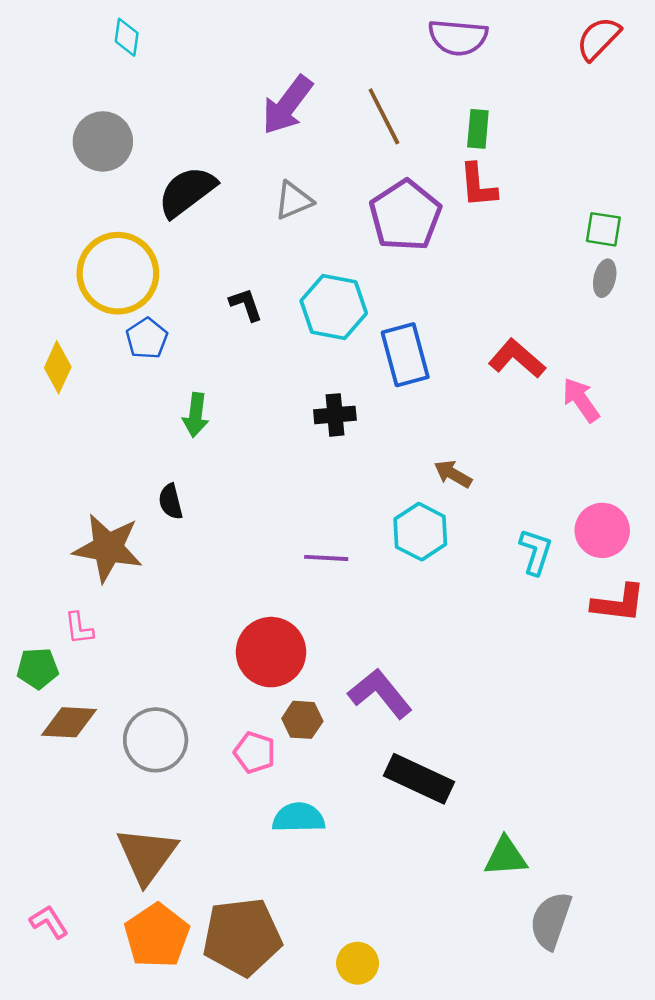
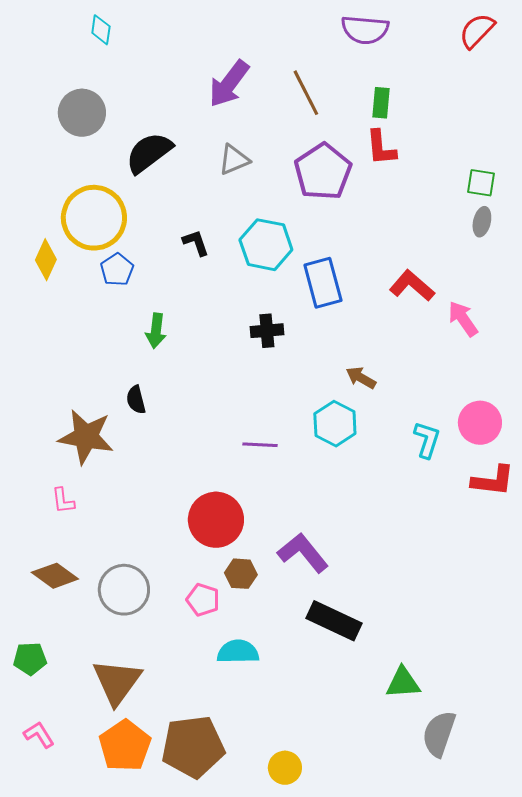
yellow diamond: (58, 367) -> (46, 260), moved
green pentagon: (38, 668) -> (30, 659), moved
brown diamond: (69, 722) -> (55, 576), turned 33

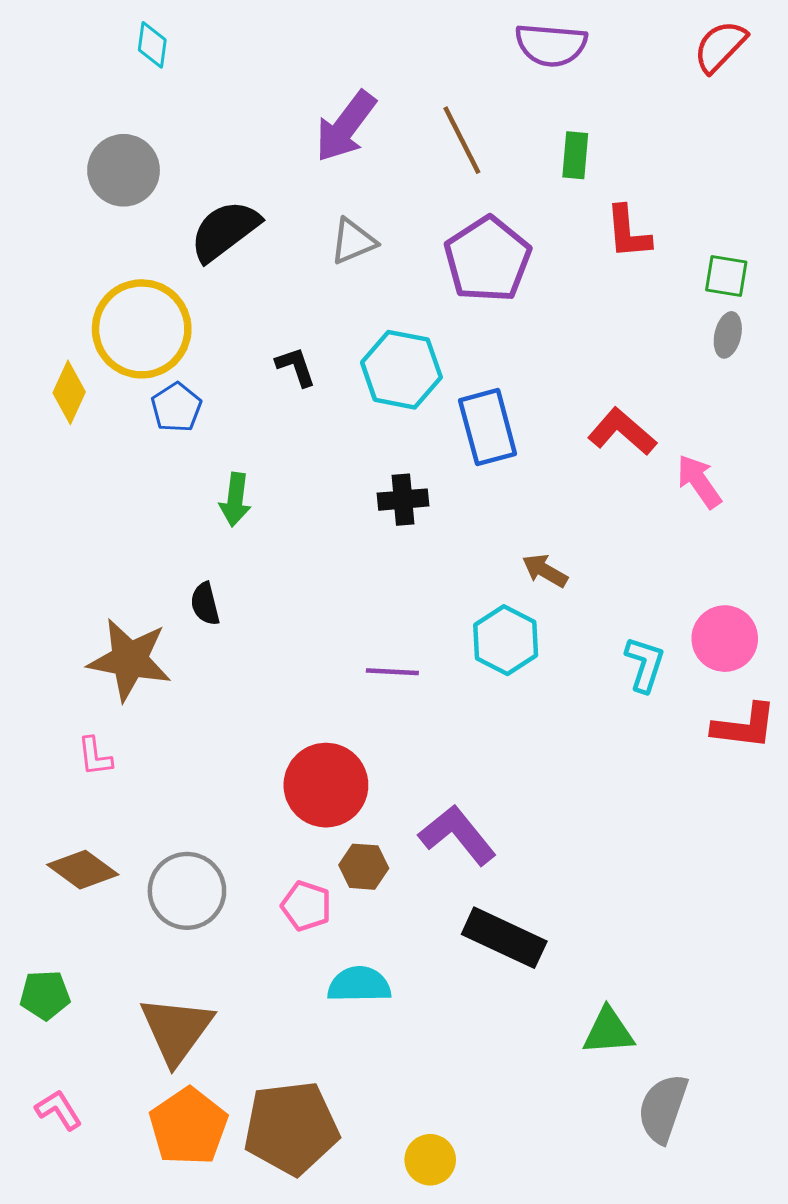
red L-shape: (381, 148) -> (628, 232), moved

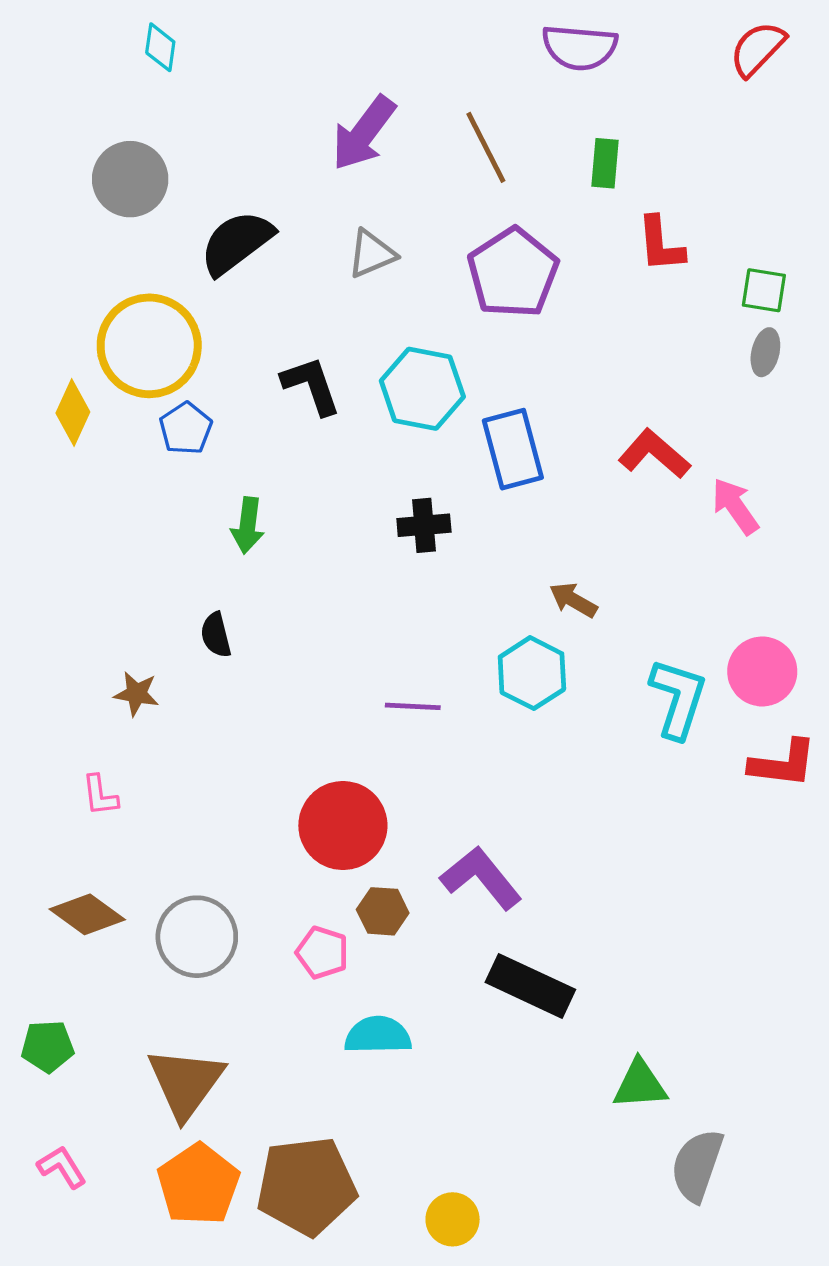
black L-shape: (296, 367) -> (311, 386), size x1.4
brown star: (130, 660) -> (136, 694), size x0.5
cyan L-shape: (645, 664) -> (678, 698), size x1.4

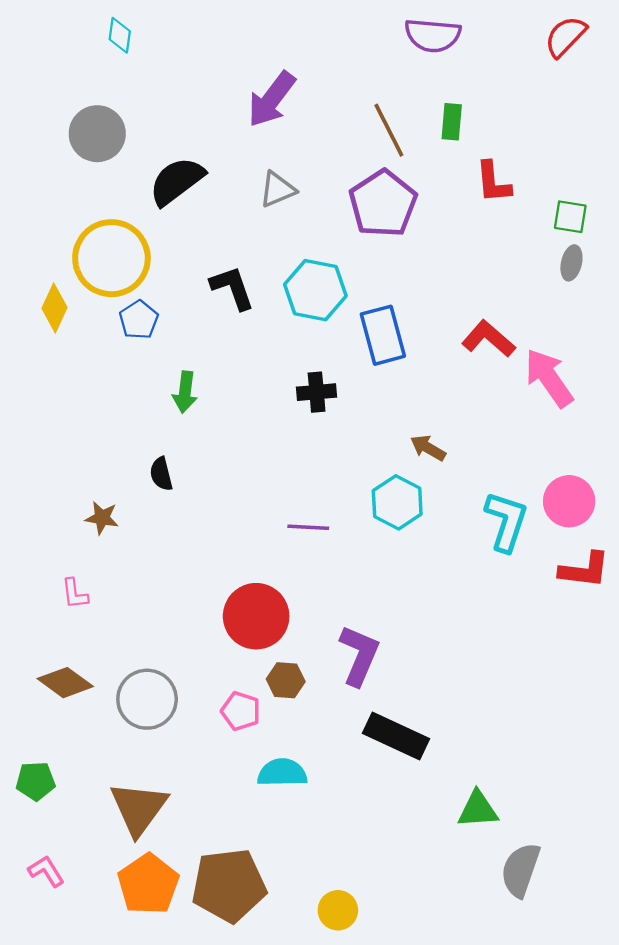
brown line: (486, 147) -> (389, 130), moved
pink arrow: (735, 506) -> (549, 378), size x1.4
purple L-shape: (481, 878) -> (359, 655), turned 62

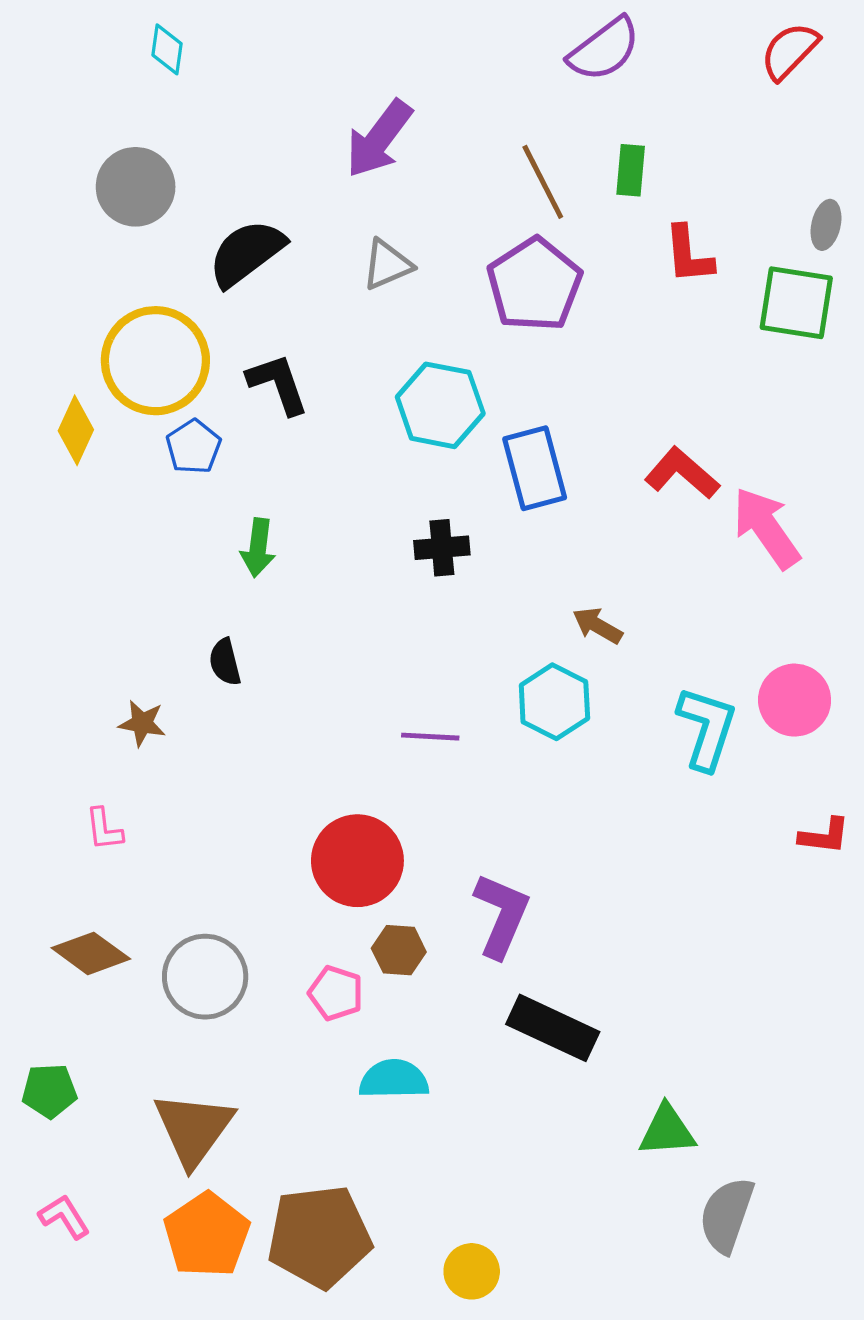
purple semicircle: (433, 35) -> (604, 49), turned -42
green square: (570, 217) -> (796, 303), size x1.6
gray ellipse: (571, 263) -> (826, 225), moved
black L-shape: (232, 288) -> (278, 384), moved
red L-shape: (584, 570) -> (824, 836), moved, size x0.7

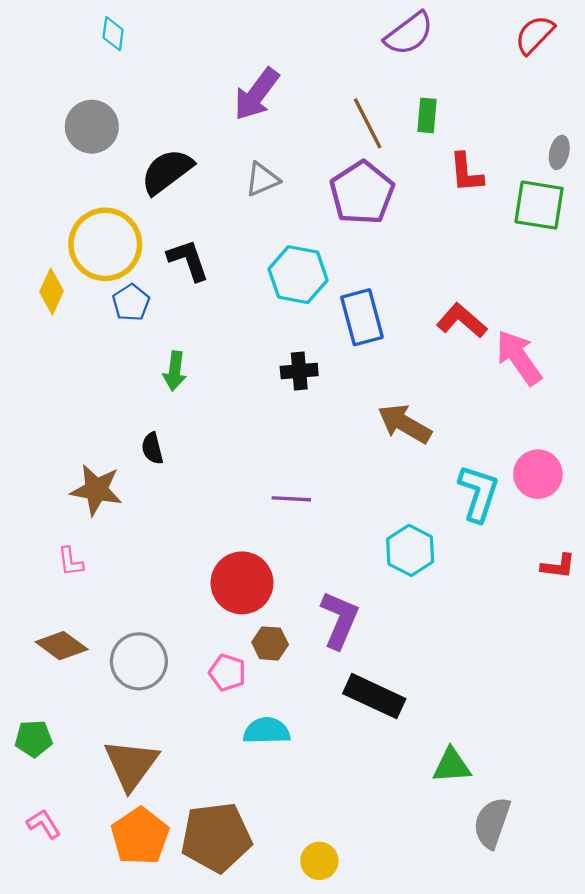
brown arrow: (597, 626) -> (405, 424), size x1.6
cyan hexagon: (554, 702) -> (410, 550), moved
brown star: (142, 723) -> (96, 490), size x1.6

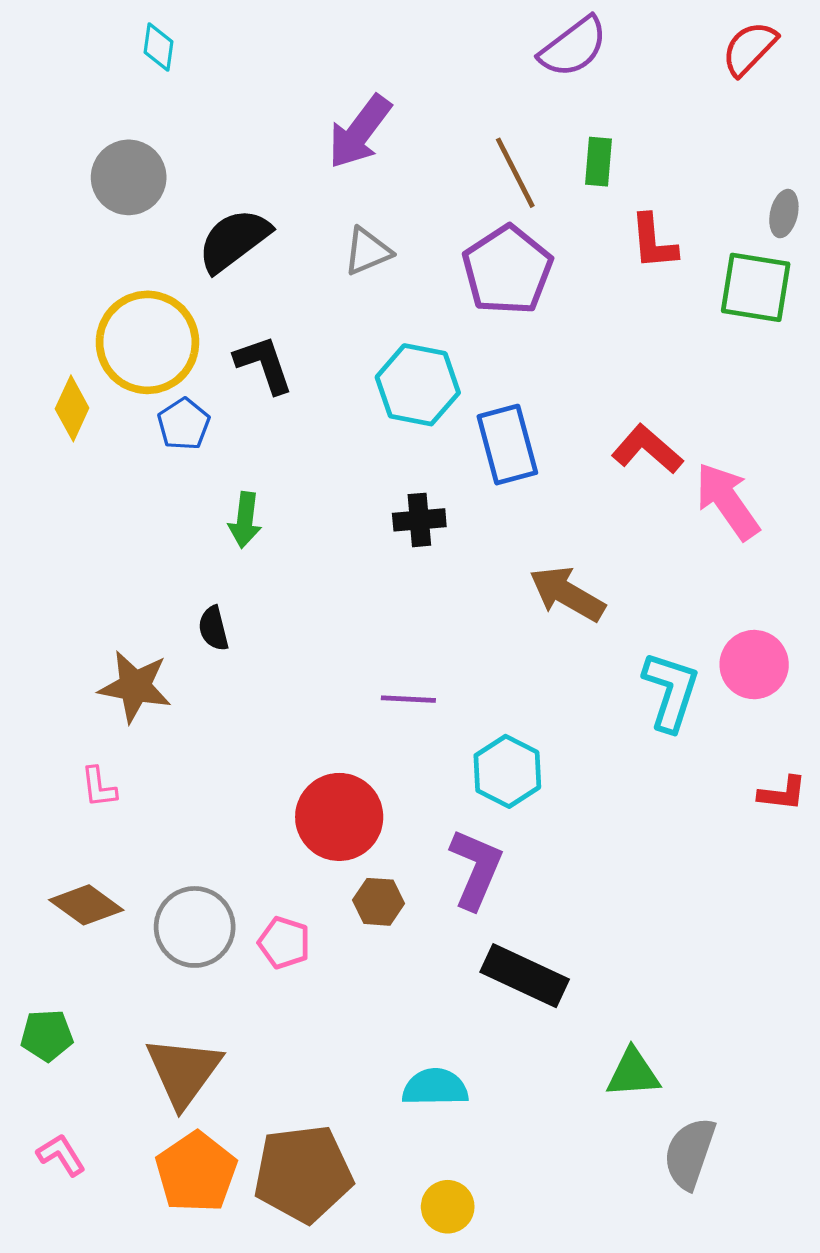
cyan hexagon: (410, 550) -> (507, 771), moved
pink pentagon: (227, 673) -> (284, 943), moved
cyan semicircle: (267, 731) -> (435, 1087), moved

